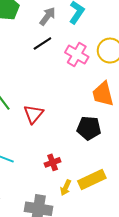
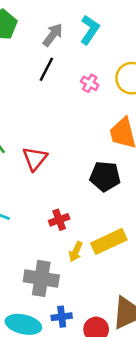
black line: (42, 43) -> (46, 69), turned -30
pink cross: (77, 55) -> (90, 83), size x0.6

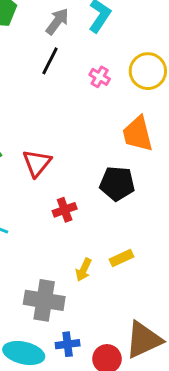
red cross: (59, 220) -> (65, 210), moved
yellow rectangle: (109, 241) -> (122, 258), size x0.6

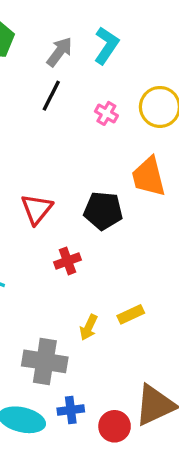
black pentagon: (117, 184) -> (103, 211), moved

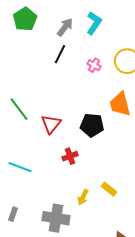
yellow rectangle: (131, 314) -> (109, 189), turned 63

